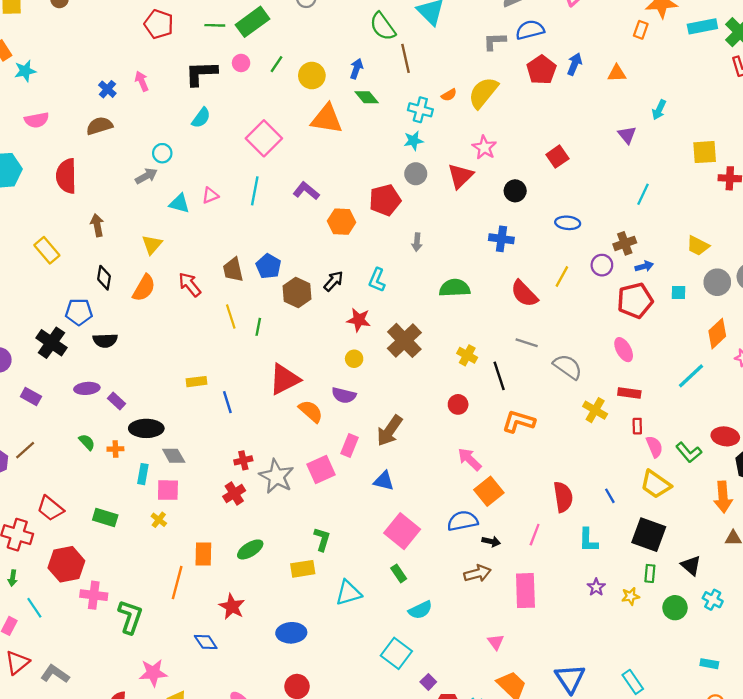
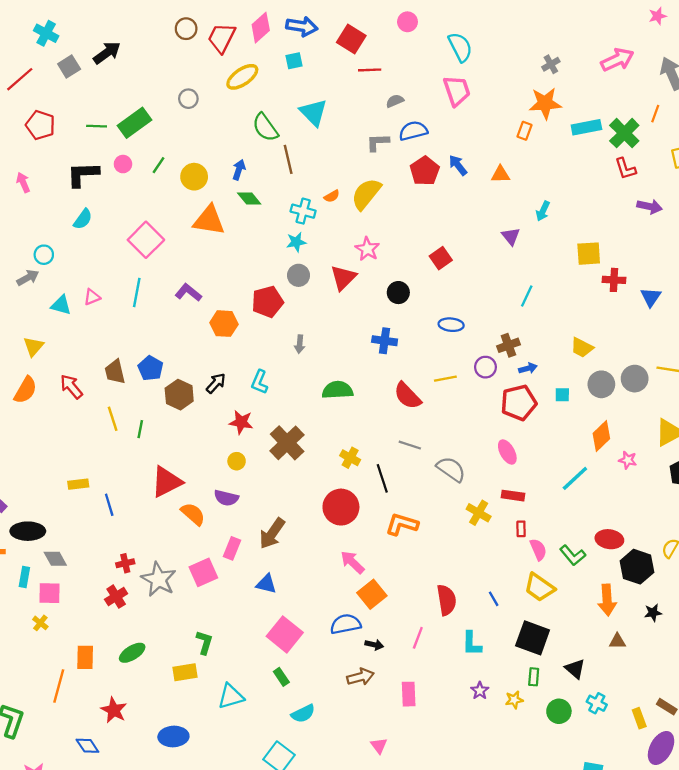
blue arrow: (575, 64) -> (458, 165), turned -60
yellow line: (562, 277) -> (445, 379), turned 50
red circle: (458, 404) -> (341, 507), size x1.8
pink rectangle: (525, 591) -> (409, 694), size x0.7

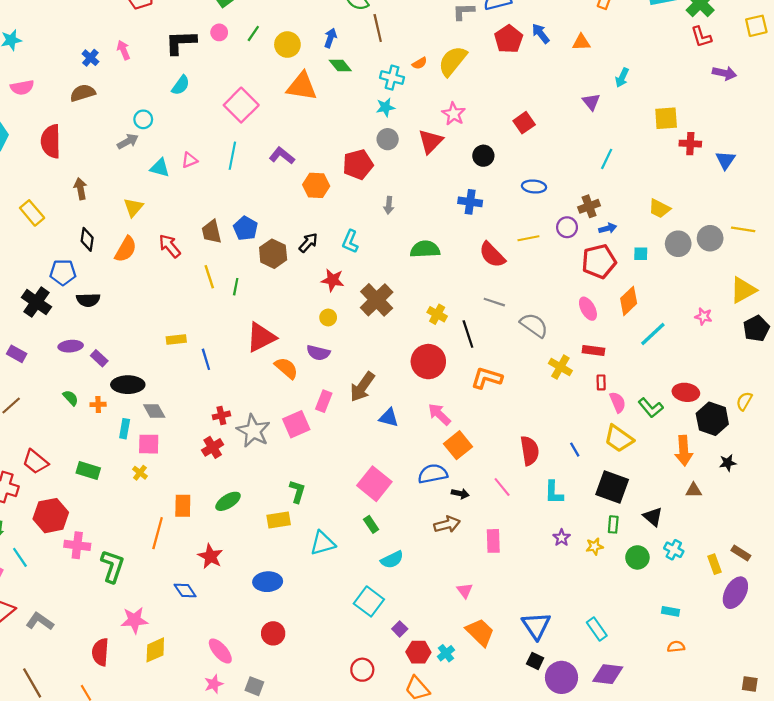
orange diamond: (601, 436) -> (629, 301), moved
blue triangle: (266, 584) -> (389, 418), moved
pink line: (418, 638) -> (502, 487), turned -60

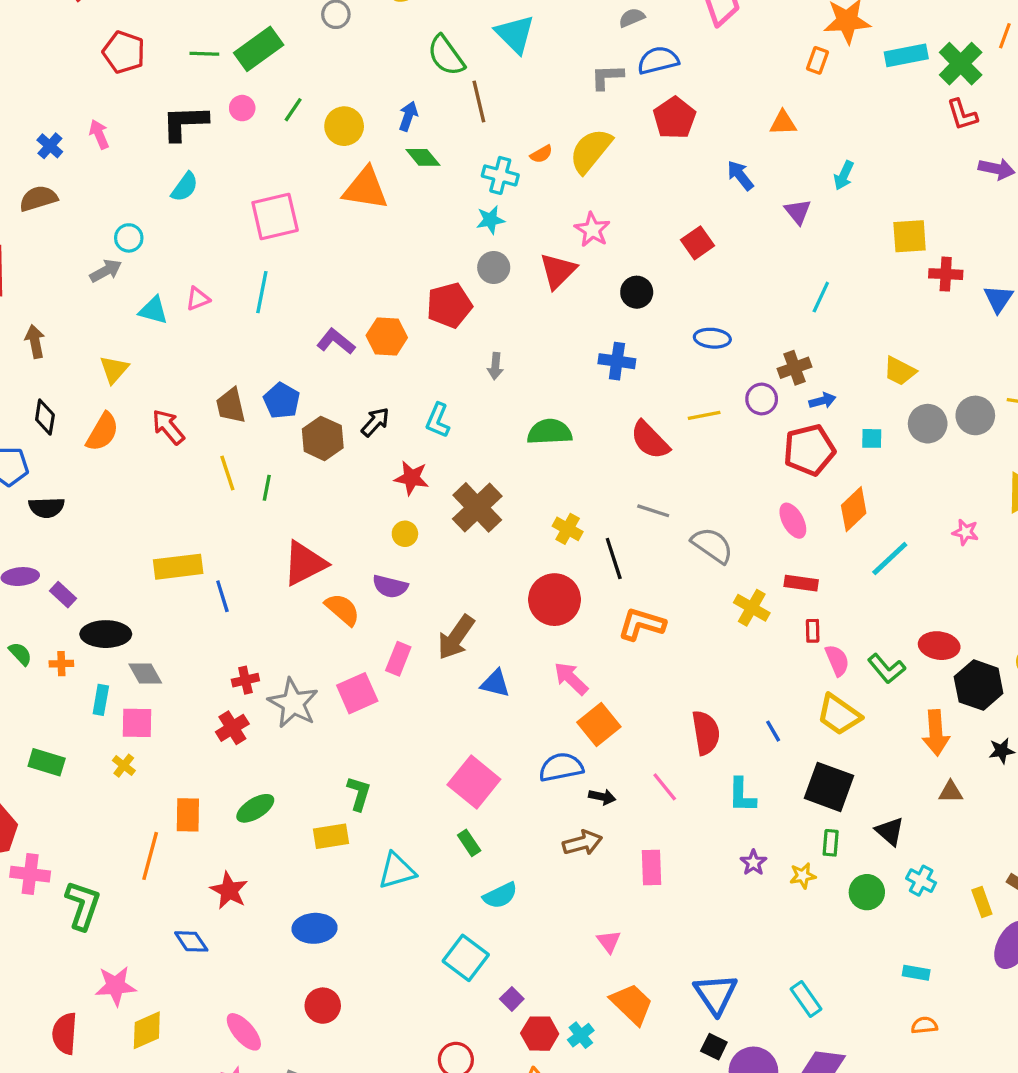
blue arrow: (541, 34) -> (740, 175), moved
pink square: (241, 105) -> (275, 217), turned 32
purple L-shape: (282, 156) -> (336, 341), moved
yellow rectangle: (176, 340) -> (178, 567), size x1.6

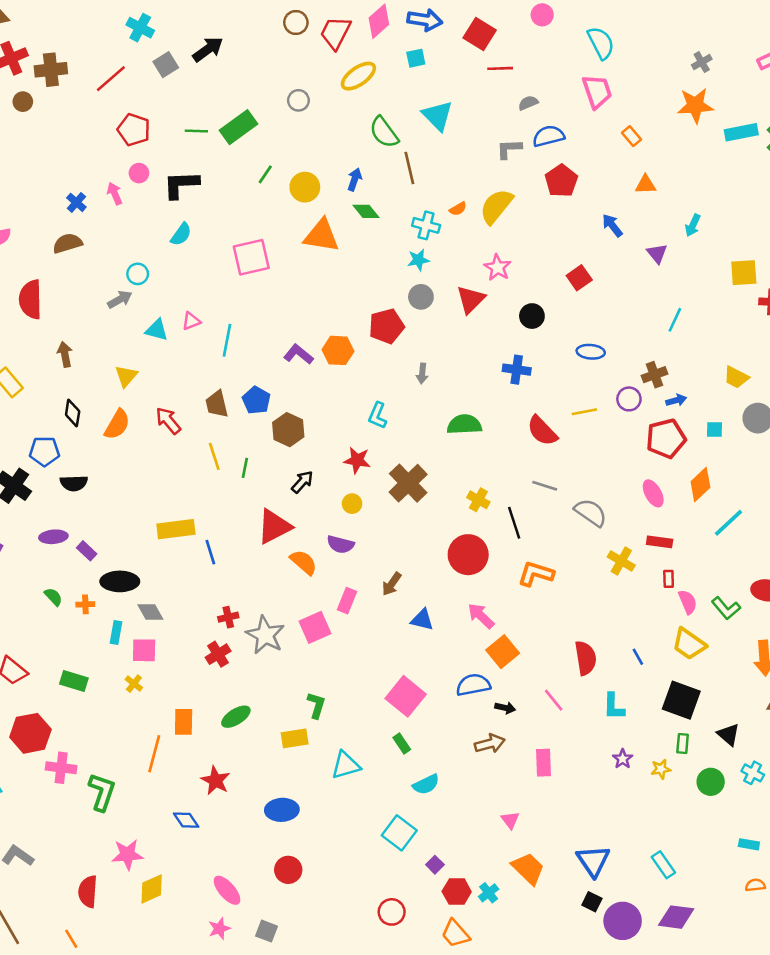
orange rectangle: (818, 60) -> (632, 136), moved, turned -60
pink circle: (242, 108) -> (139, 173), moved
cyan line: (262, 292) -> (227, 340), moved
black arrow: (375, 422) -> (302, 482), moved
brown arrow: (456, 637) -> (392, 584), size x0.7

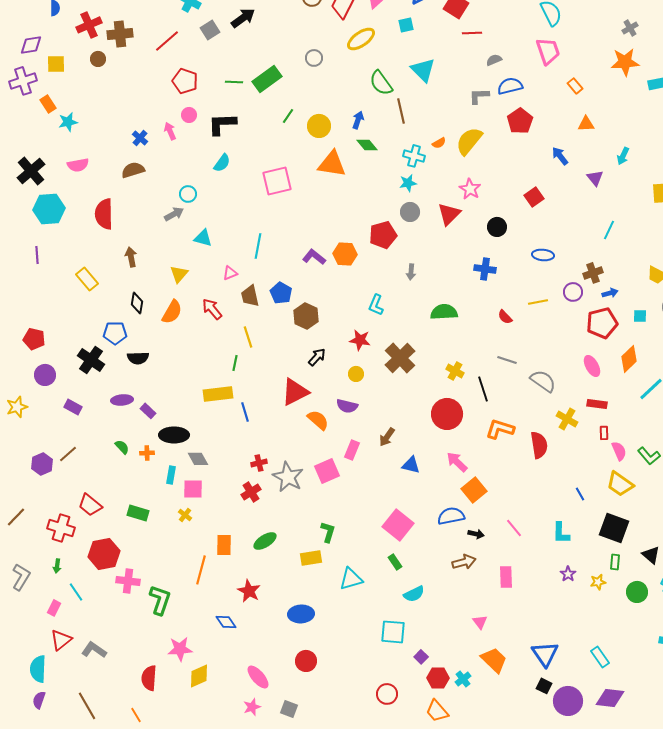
pink triangle: (191, 321) -> (230, 273), moved
red semicircle: (542, 431) -> (505, 317), size x0.6
green line: (245, 468) -> (235, 363), moved
red semicircle: (586, 658) -> (539, 445), moved
cyan square: (399, 833) -> (393, 632), turned -32

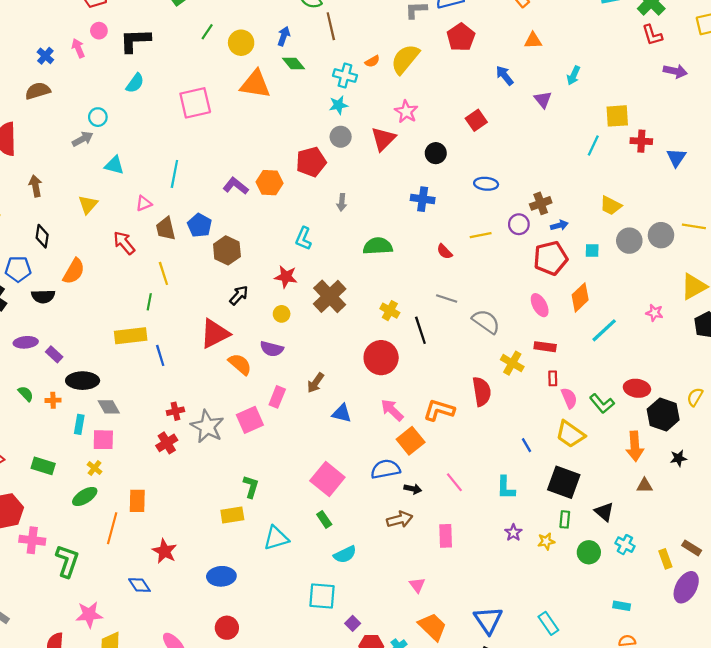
cyan line: (609, 230) -> (593, 145), moved
orange semicircle: (172, 312) -> (74, 271), moved
orange L-shape: (500, 429) -> (439, 410), moved
green ellipse: (265, 541) -> (85, 496), moved

